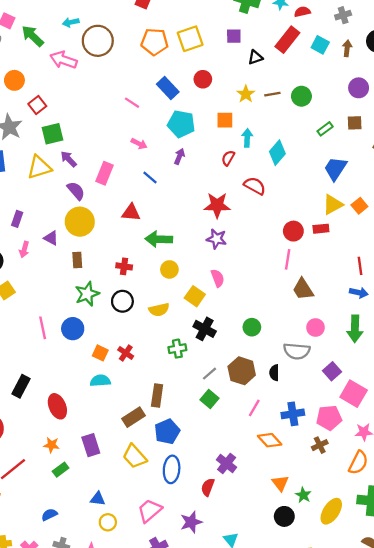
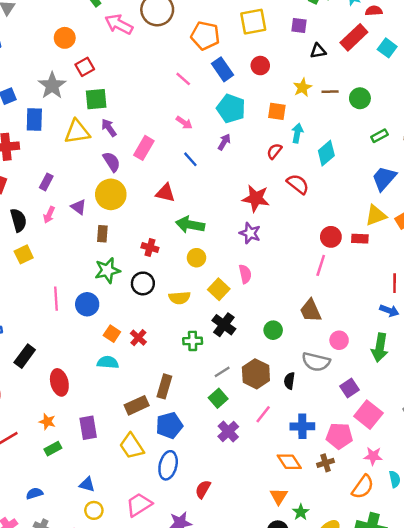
orange pentagon: (155, 42) -> (205, 36), moved
brown trapezoid: (303, 289) -> (311, 311), moved
orange diamond: (270, 440) -> (289, 462), moved
purple cross: (227, 464) -> (228, 431), moved

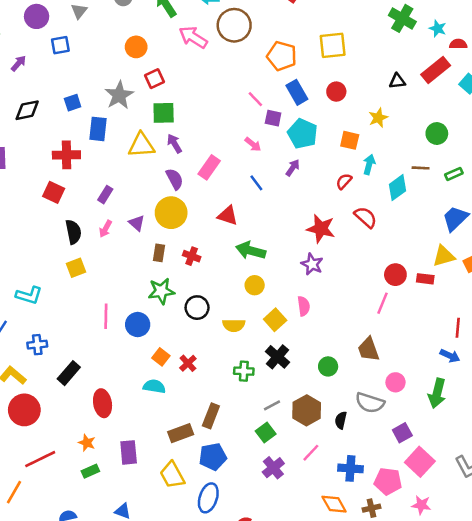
purple square: (299, 26) -> (273, 118), moved
brown line: (330, 92) -> (421, 168), moved
red cross: (150, 248) -> (192, 256), moved

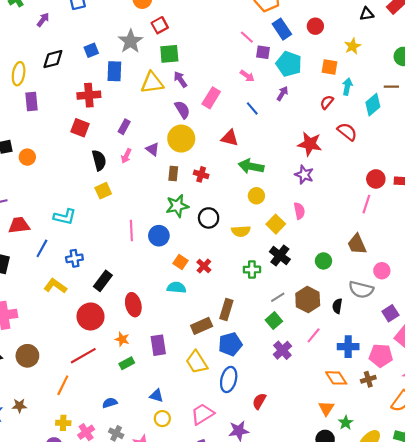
red circle: (24, 410) -> (91, 316), moved

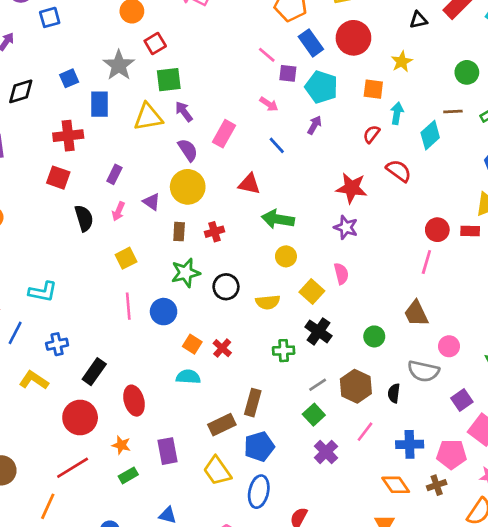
red circle: (315, 26) -> (353, 38), size x1.6
red cross: (201, 174) -> (215, 232), turned -32
yellow square: (103, 191) -> (126, 258), moved

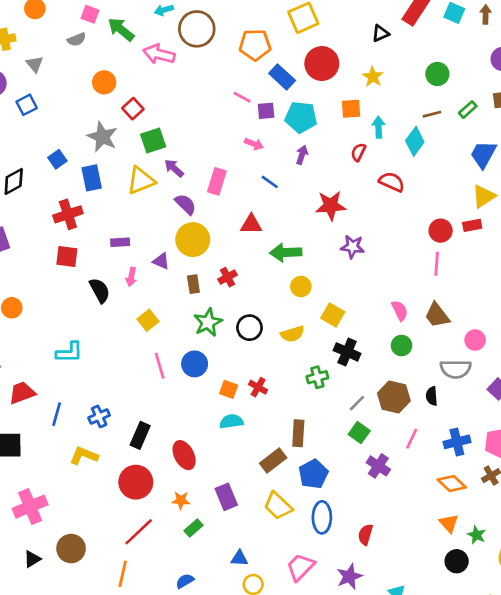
purple rectangle: (114, 174) -> (120, 242), turned 72
red star: (352, 188) -> (331, 206), moved
pink semicircle: (341, 274) -> (400, 311), moved
cyan L-shape: (43, 292) -> (69, 352), moved

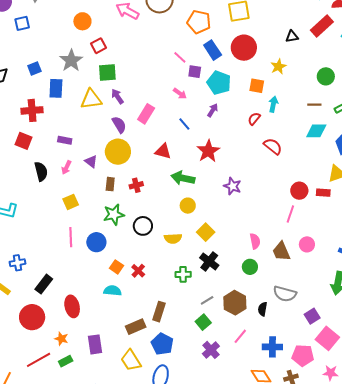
cyan diamond: (415, 141) -> (316, 131), moved, turned 40
red star: (331, 206) -> (208, 151), moved, turned 30
pink circle: (475, 340) -> (307, 244), moved
blue pentagon: (313, 474) -> (162, 344), turned -30
red line: (139, 532) -> (39, 360), moved

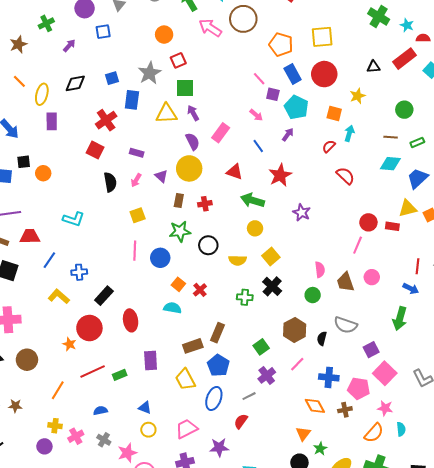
red cross: (32, 110) -> (106, 120), turned -35
gray line: (207, 300) -> (249, 396), moved
orange star: (61, 339) -> (69, 344), moved

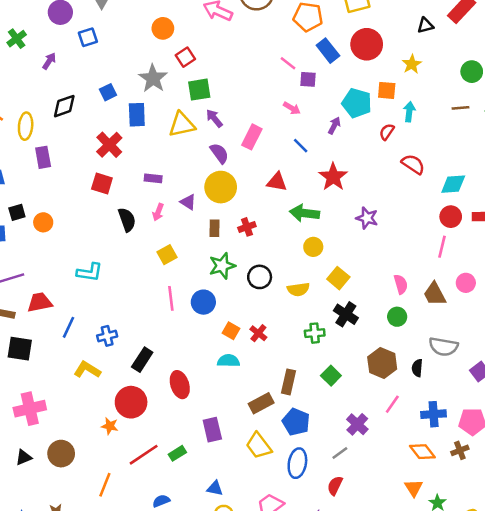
cyan pentagon: (296, 107) -> (357, 103), moved
cyan diamond: (390, 164) -> (453, 184), moved
green square: (261, 347) -> (331, 376), moved

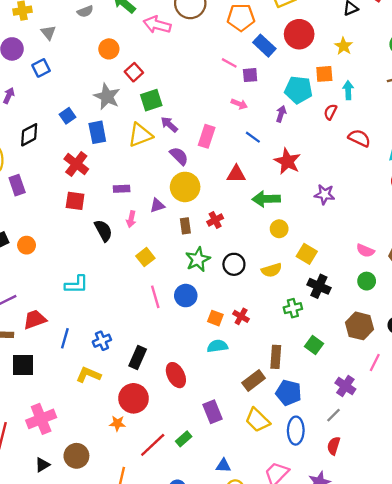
purple triangle: (188, 202) -> (157, 206), turned -42
pink semicircle: (401, 284) -> (365, 251), turned 138

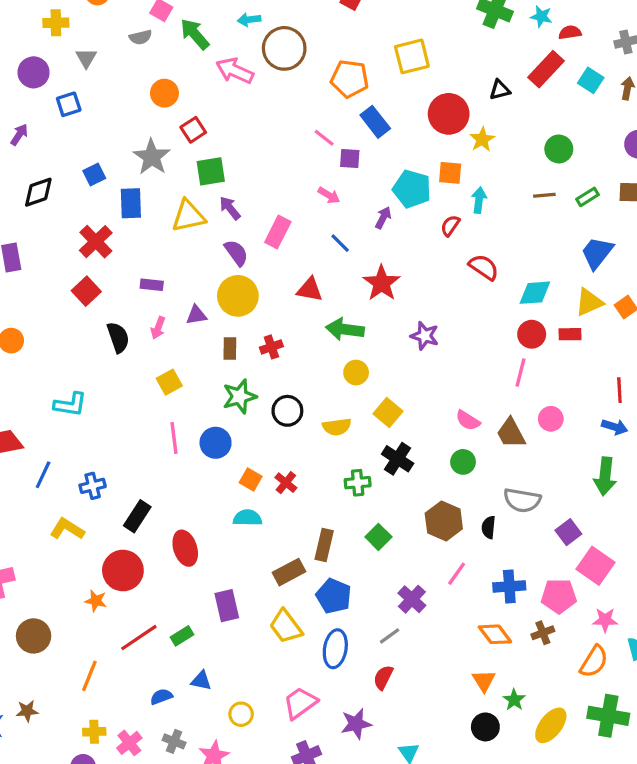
red circle: (299, 34) -> (449, 114), moved
red square: (75, 201) -> (86, 291), turned 30
blue triangle: (223, 466) -> (201, 681), moved

